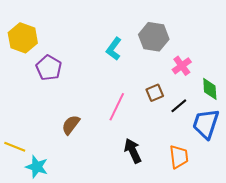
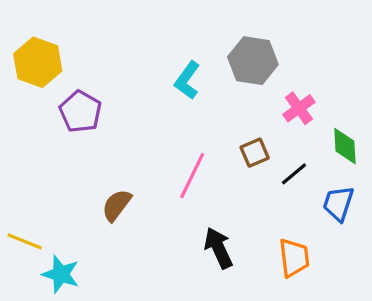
blue trapezoid: (206, 124) -> (338, 204), size x0.7

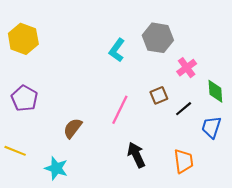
purple pentagon: (80, 112) -> (24, 98), moved
cyan star: (61, 274) -> (56, 168), moved

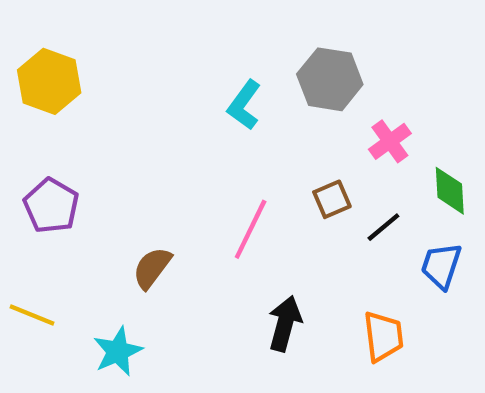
black arrow: (136, 155) -> (285, 324), turned 40
cyan star: (56, 168) -> (118, 351), turned 30

